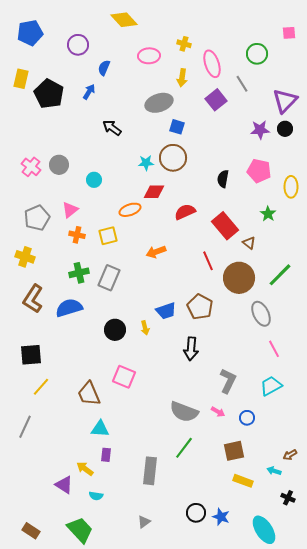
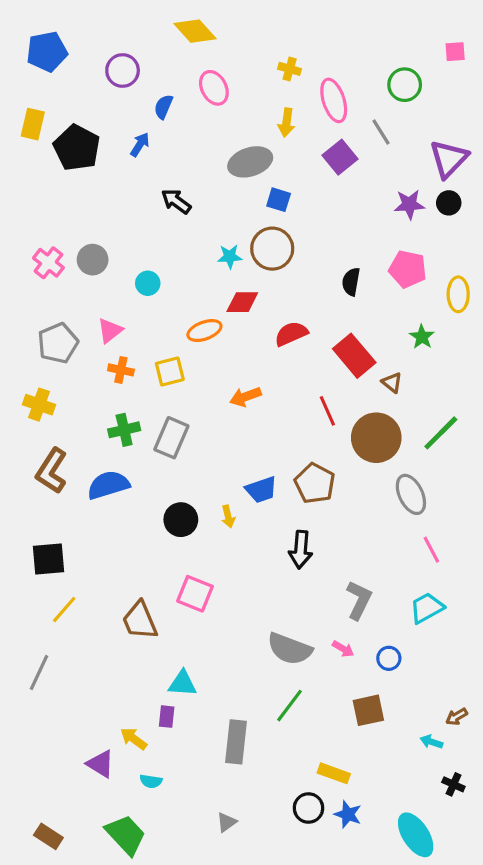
pink ellipse: (149, 56) -> (214, 88), moved, turned 65
cyan triangle: (100, 429) -> (182, 684), moved
yellow rectangle: (243, 481) -> (334, 773), moved

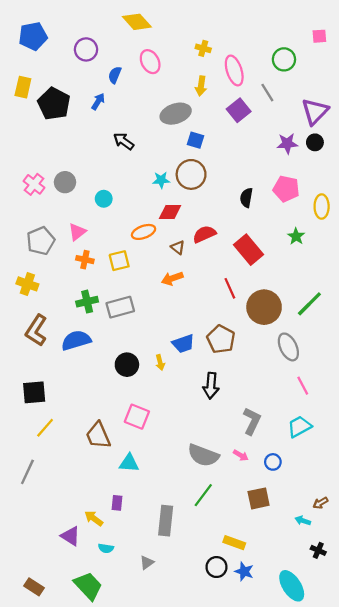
brown triangle: (392, 383) -> (178, 247), moved
gray rectangle: (171, 438) -> (120, 307), turned 52
cyan triangle: (182, 684) -> (129, 463), moved
gray triangle: (227, 822) -> (147, 563), moved

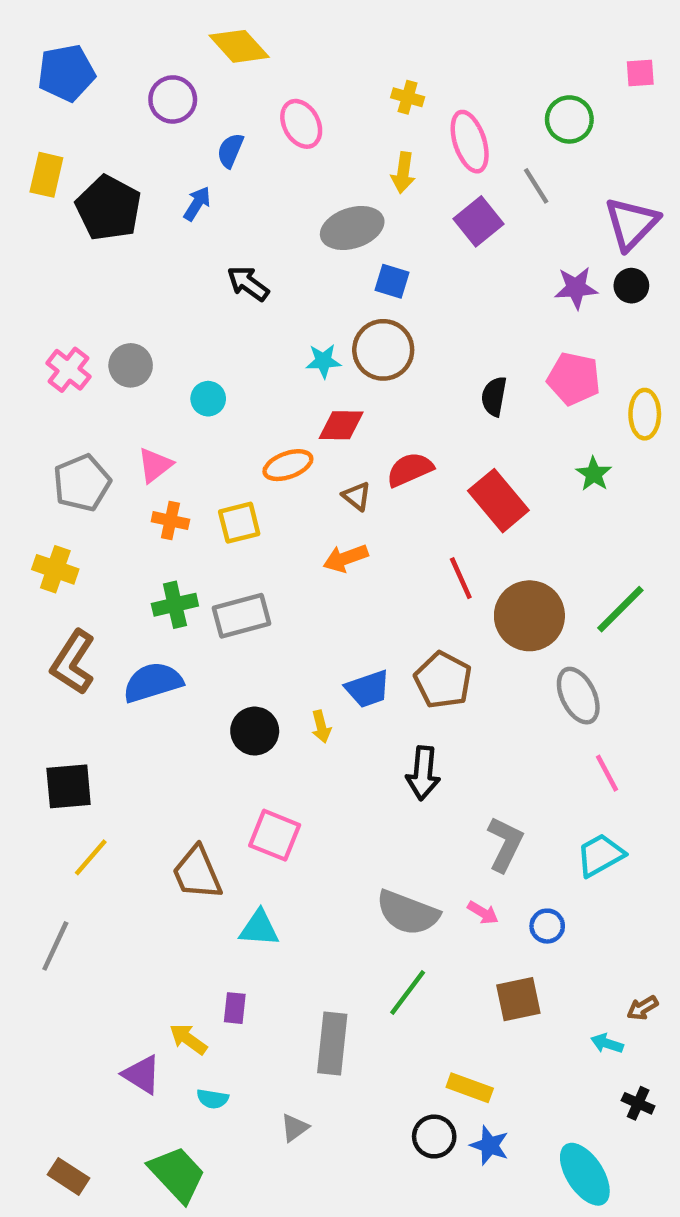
yellow diamond: (137, 22) -> (239, 46), moved

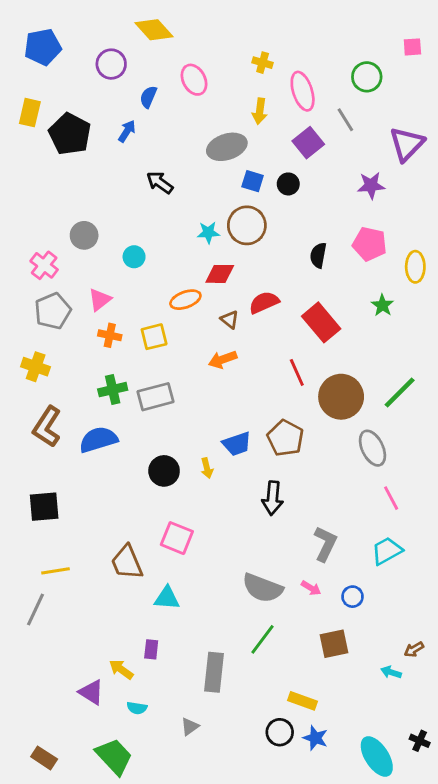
black circle: (631, 286) -> (288, 184), moved
pink cross: (69, 370) -> (44, 265), moved
yellow line: (91, 857) -> (56, 571), moved, turned 40
black cross: (638, 1103) -> (420, 741), moved

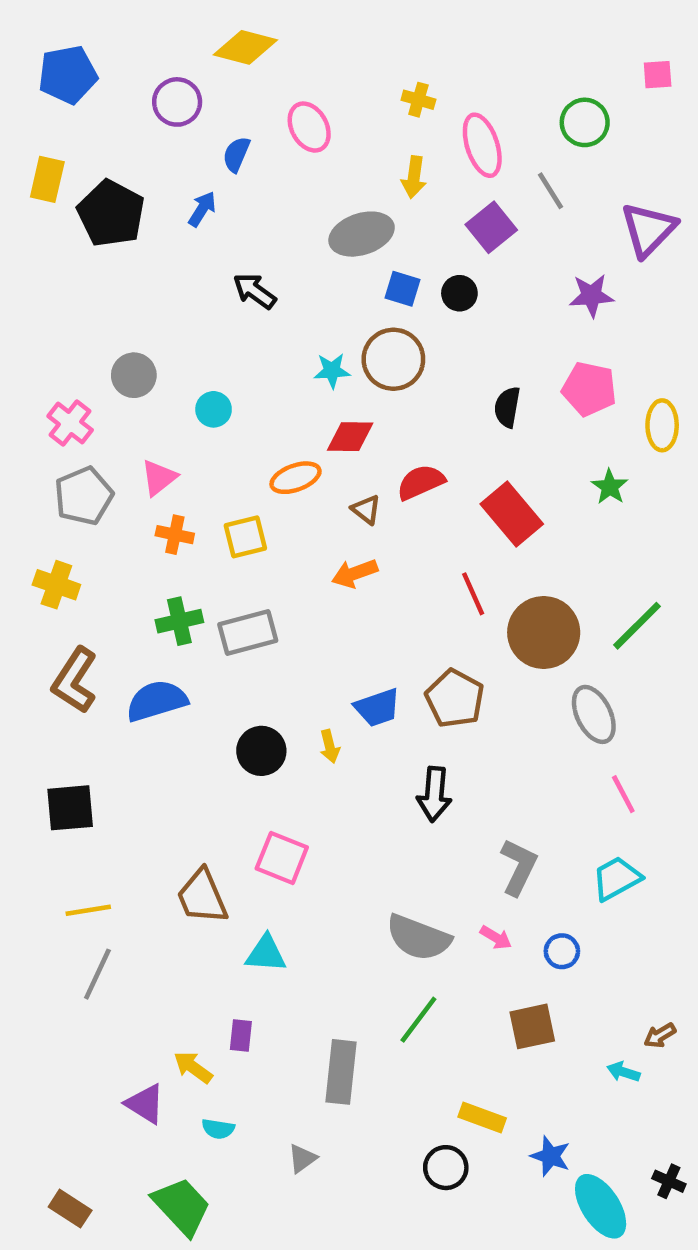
yellow diamond: (154, 30) -> (245, 47), turned -33
gray line: (36, 609) -> (97, 974), moved
blue star: (315, 738) -> (551, 1156), moved

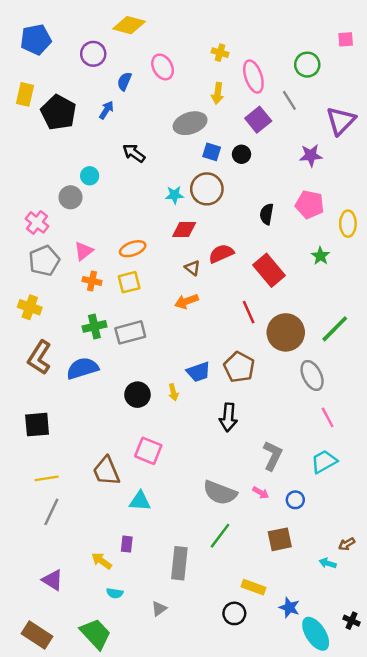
cyan circle: (214, 409) -> (90, 176), moved
orange ellipse: (295, 478) -> (133, 249), moved
purple triangle: (145, 1104) -> (53, 580), moved
brown rectangle: (70, 1209) -> (37, 635), size x1.4

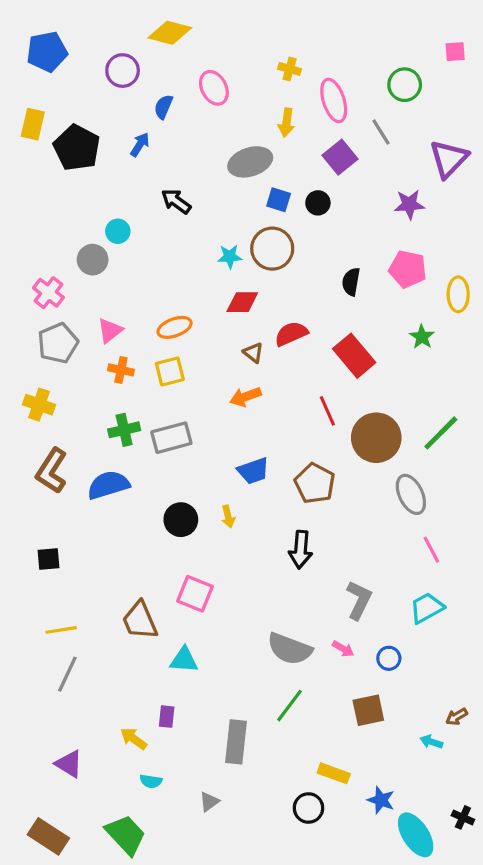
blue trapezoid: (198, 372) -> (253, 471), moved
black square: (37, 425) -> (48, 559), size x0.7

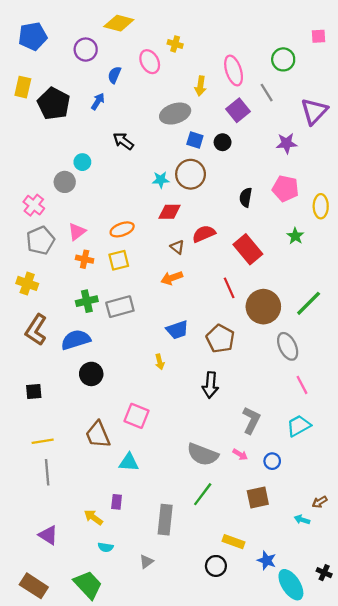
yellow cross: (290, 69) -> (175, 44), moved
black circle: (181, 520) -> (91, 374), moved
gray line: (67, 674) -> (47, 472), turned -30

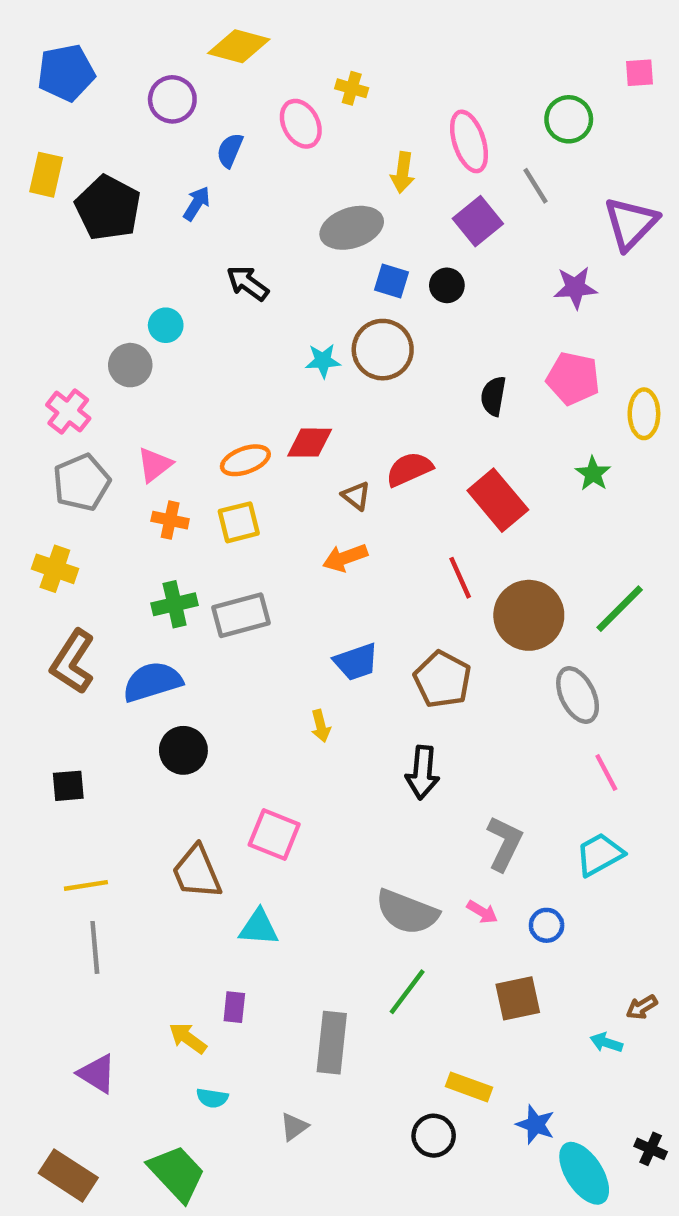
red diamond: (170, 212) -> (310, 443), moved

